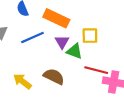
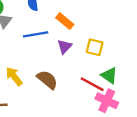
orange rectangle: (56, 18) -> (65, 21), size x0.7
green triangle: (75, 51) -> (109, 75), moved

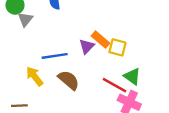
orange rectangle: (65, 21) -> (100, 40), moved
blue line: (36, 34) -> (55, 56), moved

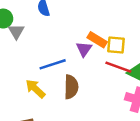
brown semicircle: (69, 80) -> (71, 87), turned 60
red line: (115, 85) -> (118, 67), moved

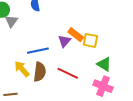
red line: (118, 67) -> (68, 73), moved
brown semicircle: (71, 87) -> (40, 72), moved

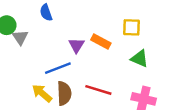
yellow square: (90, 40) -> (131, 27), moved
purple triangle: (64, 41) -> (77, 45), moved
green triangle: (104, 64) -> (140, 59), moved

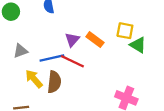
gray triangle: (20, 37) -> (20, 51), moved, turned 35
green triangle: (140, 59) -> (138, 45), moved
red line: (98, 90) -> (72, 61), moved

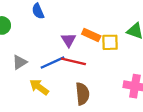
yellow square: (125, 31) -> (110, 42), moved
brown semicircle: (54, 82) -> (82, 94), moved

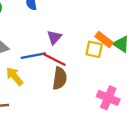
orange rectangle: (91, 35) -> (104, 40), moved
brown semicircle: (82, 94) -> (60, 78), moved

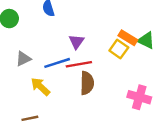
yellow square: (94, 49) -> (119, 49), turned 30
red line: (54, 59) -> (79, 64), turned -30

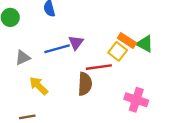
blue line: (57, 63) -> (57, 49), moved
red line: (79, 64) -> (99, 67), moved

